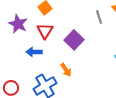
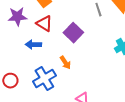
purple star: (18, 24) -> (17, 17), turned -30
red triangle: (45, 31) -> (44, 24), turned -30

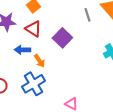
orange arrow: (65, 63) -> (39, 61), moved

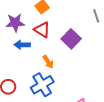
blue arrow: (22, 50) -> (22, 45), moved

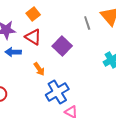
blue cross: (42, 85) -> (57, 92), moved

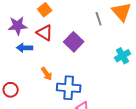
orange arrow: (39, 69) -> (47, 74), moved
blue cross: (57, 92) -> (69, 88), turned 35

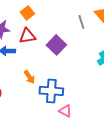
red triangle: (45, 33) -> (27, 36), turned -42

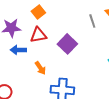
orange arrow: (29, 77) -> (40, 68), moved

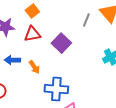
gray line: (92, 21) -> (86, 20), turned 40
blue arrow: (18, 50) -> (12, 60), moved

